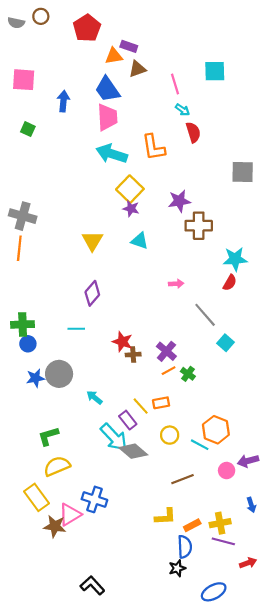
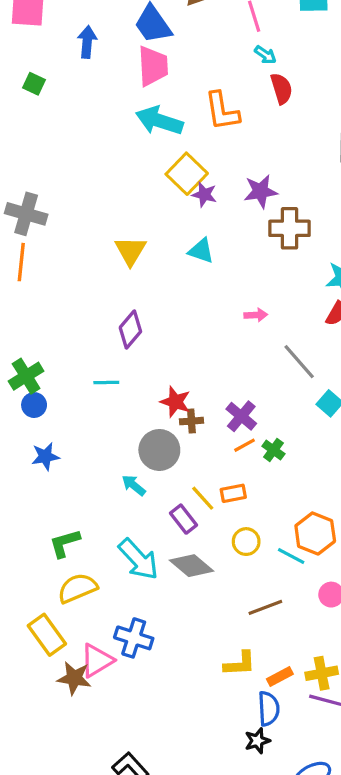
purple star: (131, 209) -> (204, 195), moved
green cross: (23, 324) -> (26, 376), turned -30
gray circle: (59, 374) -> (159, 450), moved
cyan arrow: (114, 437) -> (138, 559), moved

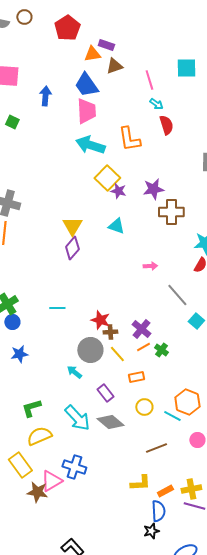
purple diamond: (130, 330) -> (72, 248), moved
yellow line: (203, 498) -> (117, 354), moved

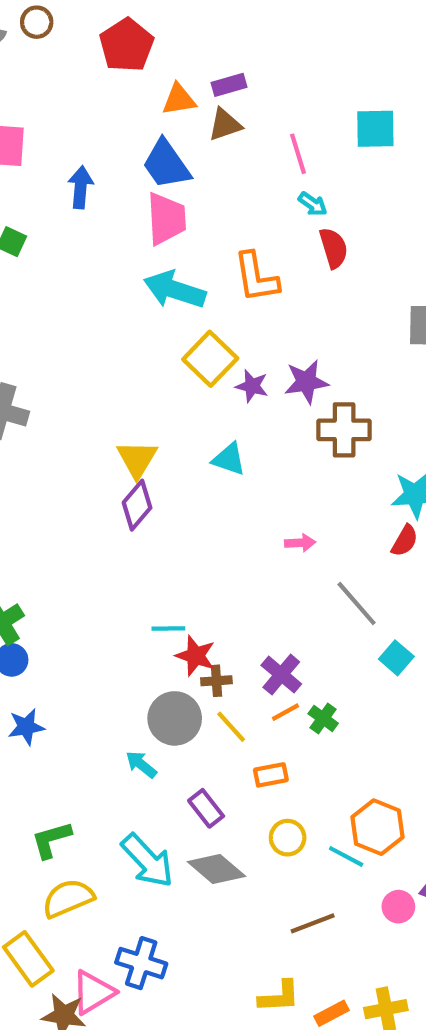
purple rectangle: (106, 45) -> (229, 85), moved, turned -35
purple star: (118, 191) -> (252, 386), moved
cyan line: (57, 308) -> (168, 629), moved

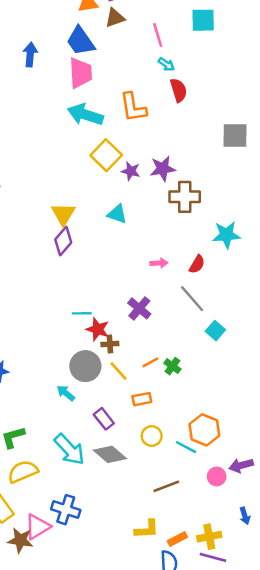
red semicircle: (405, 541) -> (197, 264), moved
purple cross: (281, 675) -> (139, 308), moved

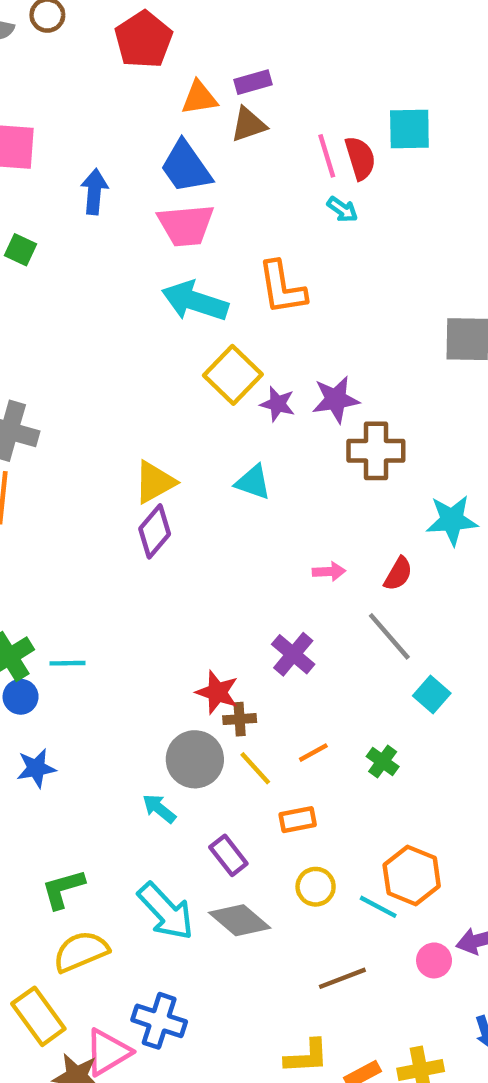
pink trapezoid: (80, 73) -> (186, 225), turned 88
red semicircle: (179, 90) -> (360, 158), moved
yellow triangle: (63, 214) -> (155, 482), turned 30
cyan line: (82, 313) -> (67, 663), moved
green cross: (172, 366) -> (383, 762), moved

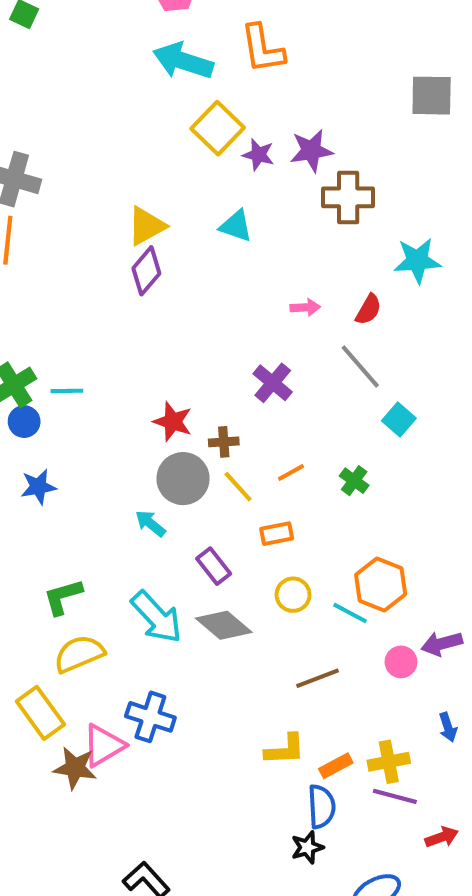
red star: (217, 692) -> (173, 422), moved

